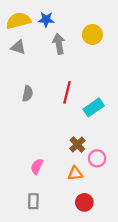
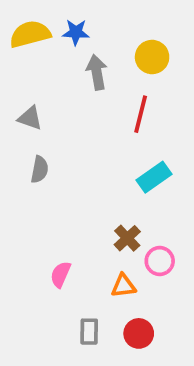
gray triangle: (18, 47) -> (30, 118), moved
red line: (67, 92) -> (141, 114), moved
gray semicircle: (28, 94) -> (40, 170), moved
gray rectangle: (33, 201) -> (89, 332), moved

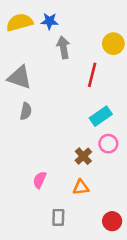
yellow circle: (152, 57) -> (113, 44), moved
gray triangle: (30, 118) -> (20, 77), size x1.5
pink circle: (160, 261) -> (108, 144), moved
red circle: (139, 333) -> (112, 221), moved

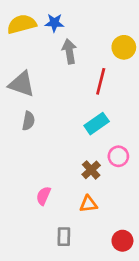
cyan rectangle: (101, 116) -> (97, 124), moved

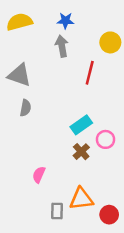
blue star: (54, 23) -> (65, 21), moved
cyan rectangle: (97, 124) -> (81, 125), moved
orange triangle: (88, 204) -> (81, 199), moved, size x1.5

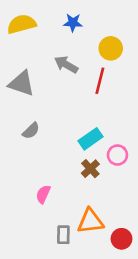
yellow circle: (110, 42) -> (111, 48), moved
gray arrow: (62, 46) -> (66, 65), moved, turned -50
gray semicircle: (25, 108) -> (31, 131), moved, turned 35

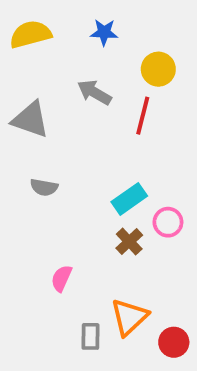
gray semicircle: (31, 131) -> (44, 187), turned 54
orange triangle: (90, 221) -> (129, 317), turned -36

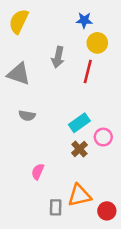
blue star: (104, 32) -> (84, 20), moved
yellow semicircle: (30, 34) -> (19, 21), turned -50
gray arrow: (94, 92) -> (58, 57), turned -108
orange triangle: (129, 317) -> (79, 195), turned 30

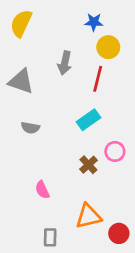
cyan rectangle: (79, 123) -> (88, 120), moved
pink semicircle: (38, 172) -> (42, 190), turned -49
gray rectangle: (56, 207) -> (50, 237), moved

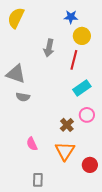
gray triangle: (21, 81) -> (16, 74), moved
cyan rectangle: (88, 120) -> (82, 88), moved
orange triangle: (88, 216) -> (65, 151), moved, turned -45
red circle: (119, 233) -> (90, 165), moved

